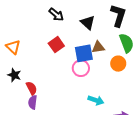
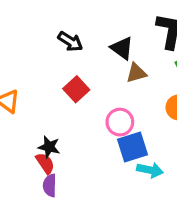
brown triangle: (98, 47) -> (136, 73), moved
blue square: (84, 53) -> (133, 147), moved
black star: (14, 75) -> (49, 147), moved

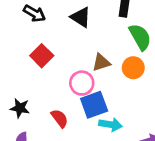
brown triangle: (136, 73) -> (101, 62), moved
red semicircle: (45, 163) -> (60, 118), moved

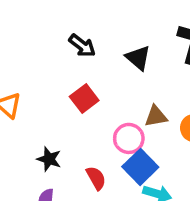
blue square: (94, 105) -> (140, 167), turned -32

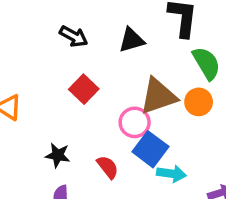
black triangle: (138, 58) -> (132, 40), turned -48
brown triangle: (156, 116) -> (158, 96), size x1.6

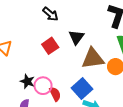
black triangle: (132, 40) -> (76, 37), moved, turned -49
pink circle: (135, 122) -> (43, 86), moved

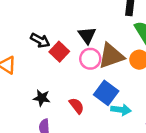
black arrow: (50, 14) -> (40, 40), moved
pink circle: (43, 86) -> (90, 59), moved

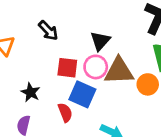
red square: (59, 52) -> (67, 68), moved, turned 36
blue square: (106, 93) -> (82, 94), moved, turned -30

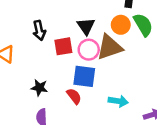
black arrow: (48, 31) -> (39, 30), turned 48
red square: (67, 68) -> (63, 46), moved
orange circle: (148, 84) -> (121, 25), moved

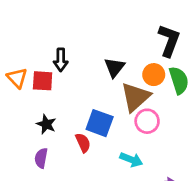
red square: (63, 46) -> (43, 81), moved
brown triangle: (110, 47) -> (135, 97), turned -36
pink circle: (89, 50) -> (147, 121), moved

